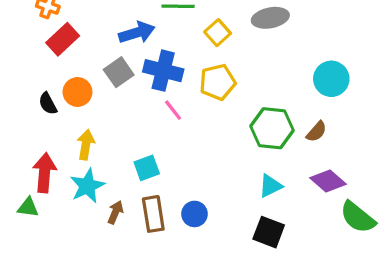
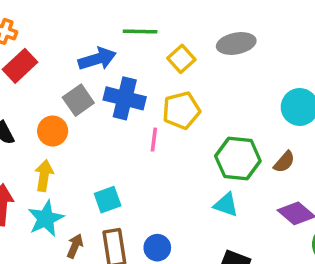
orange circle: (77, 92) -> (53, 131), moved
pink line: (173, 110) -> (154, 140), moved, turned 45
cyan triangle: (270, 186) -> (226, 205), moved, turned 45

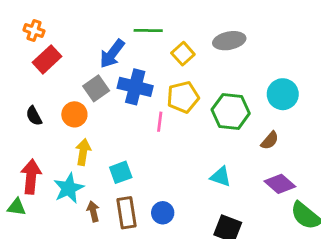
blue arrow: (97, 59) -> (112, 54), turned 144
green hexagon: (238, 158) -> (231, 112), moved
yellow arrow: (44, 176) -> (83, 152), moved
brown arrow: (75, 246) -> (93, 211), turned -36

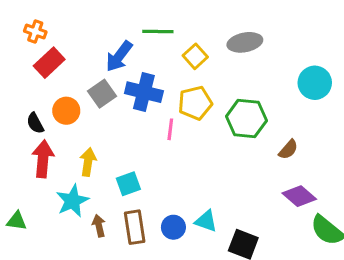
cyan circle: (283, 94) -> (315, 83), moved
orange circle: (74, 114) -> (66, 111), moved
red arrow: (31, 177) -> (43, 159), moved
cyan triangle: (221, 177) -> (206, 221), moved

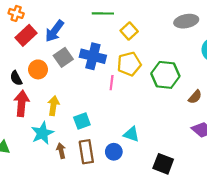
gray ellipse: (245, 42) -> (186, 21), moved
blue arrow: (119, 56) -> (54, 31), moved
cyan triangle: (206, 221) -> (131, 134), moved

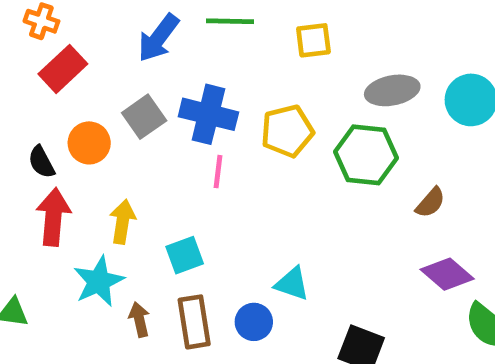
gray ellipse: (186, 21) -> (392, 90), moved
blue arrow: (54, 31) -> (158, 38), moved
yellow square: (129, 31) -> (313, 40), moved, turned 35
pink line: (112, 83) -> (218, 172), moved

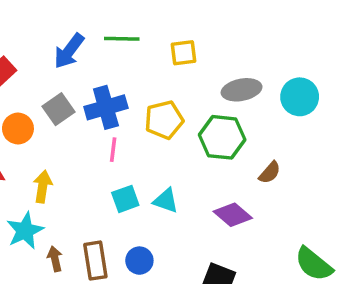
blue cross: (208, 114) -> (106, 107), turned -30
cyan square: (185, 255) -> (125, 199), moved
purple diamond: (447, 274) -> (233, 215), moved
cyan triangle: (292, 284) -> (166, 201), moved

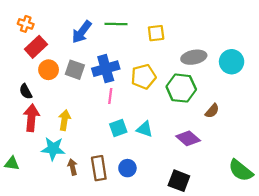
gray square: (58, 109) -> (75, 70), turned -36
orange circle: (18, 129) -> (49, 70), moved
cyan star: (25, 231) -> (53, 149), turned 30

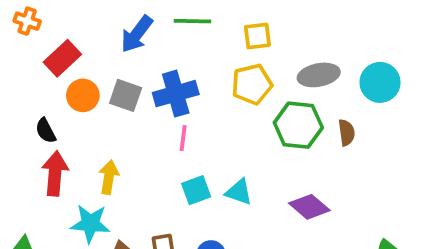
orange cross: (26, 24) -> (27, 21), moved
yellow pentagon: (143, 77) -> (252, 84), moved
brown semicircle: (212, 111) -> (347, 133), moved, turned -49

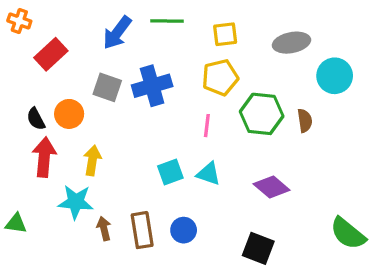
gray ellipse: (319, 75) -> (291, 43), moved
orange circle: (83, 95) -> (69, 114), moved
pink line: (183, 138) -> (207, 126), moved

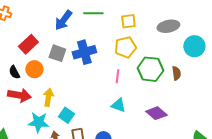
red rectangle: (51, 54) -> (28, 44), moved
red arrow: (44, 157) -> (19, 95), turned 95
cyan square: (170, 172) -> (66, 115), moved, turned -35

